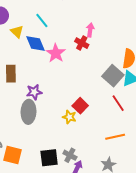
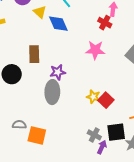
pink star: (56, 53) -> (95, 50), moved, turned -30
red square: (80, 106) -> (106, 100), moved
black square: (49, 158) -> (116, 132), moved

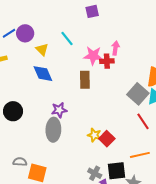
red cross: (105, 23) -> (107, 61), turned -32
blue diamond: (58, 24) -> (43, 74), moved
pink star: (95, 50) -> (93, 56), moved
brown rectangle: (34, 54) -> (85, 80), moved

